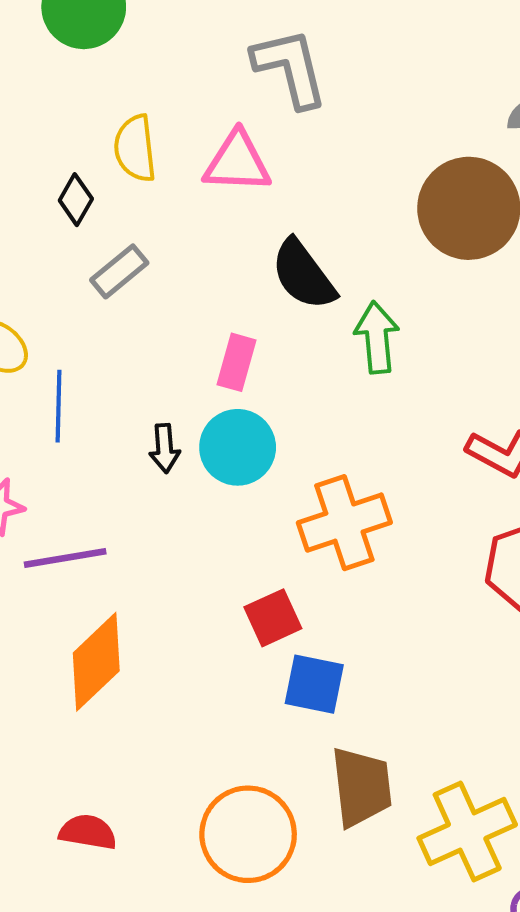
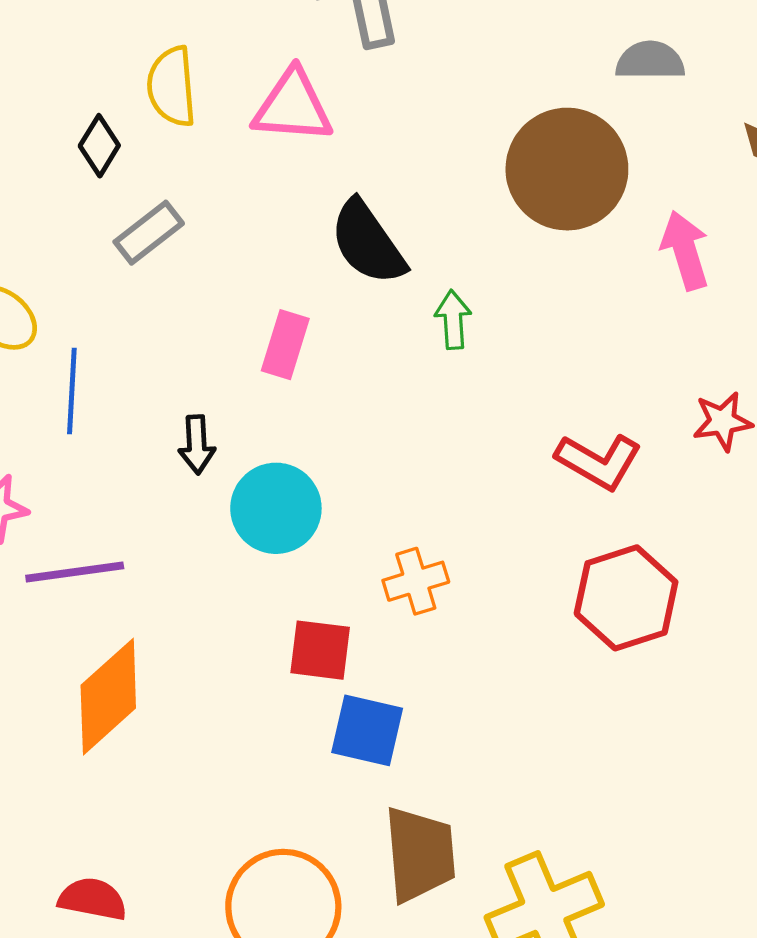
green arrow: (377, 337) -> (453, 320), size x0.7
cyan circle: (238, 447) -> (276, 508), moved
orange cross: (344, 523) -> (416, 581), moved, size x0.6
red square: (273, 618) -> (320, 650), turned 30

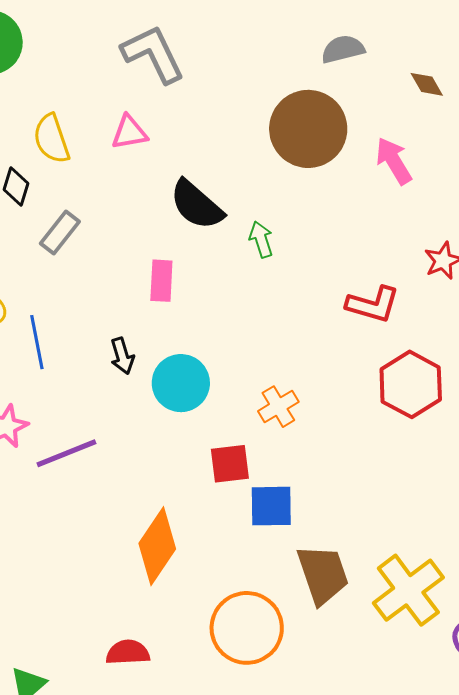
pink triangle: (293, 106) -> (129, 132), size x0.7
orange diamond: (108, 697) -> (157, 546), moved

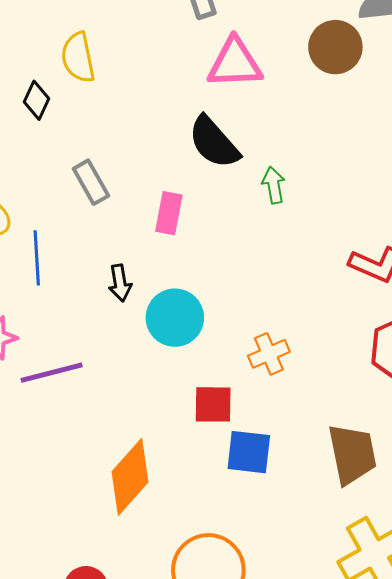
brown circle: (308, 129) -> (335, 47), moved, size x0.7
pink triangle: (129, 132) -> (235, 63), moved, size x1.5
gray rectangle: (60, 232) -> (91, 182), moved, turned -75
brown trapezoid: (323, 574) -> (352, 454), moved

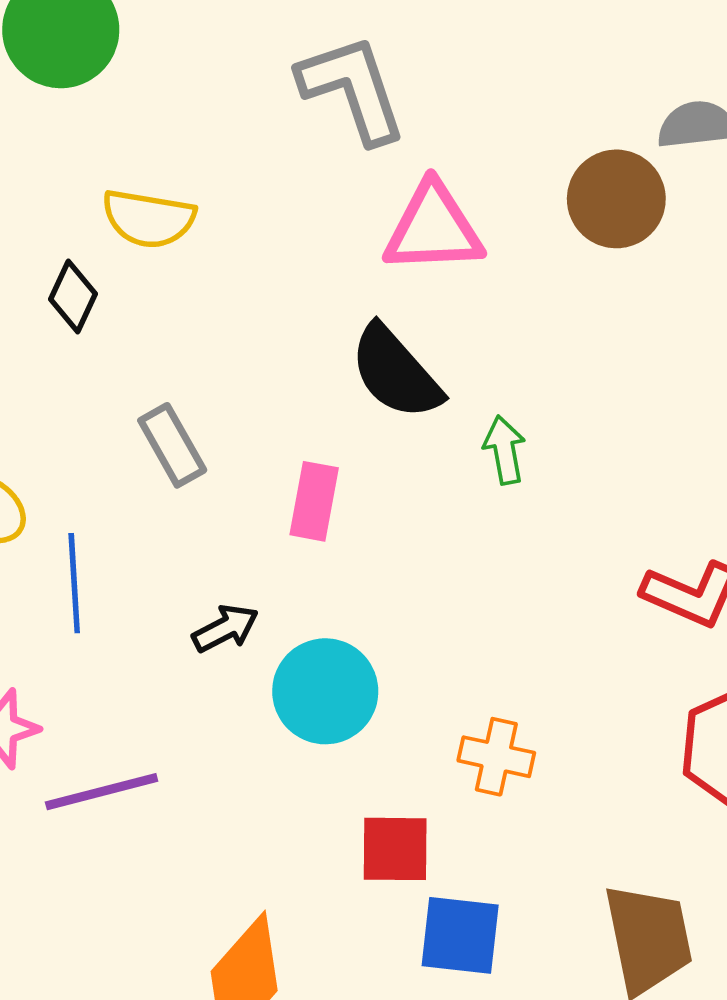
yellow semicircle: (78, 57) -> (149, 219), turned -69
black arrow: (120, 283) -> (225, 628), turned -108
orange cross: (269, 354) -> (496, 757), turned 36

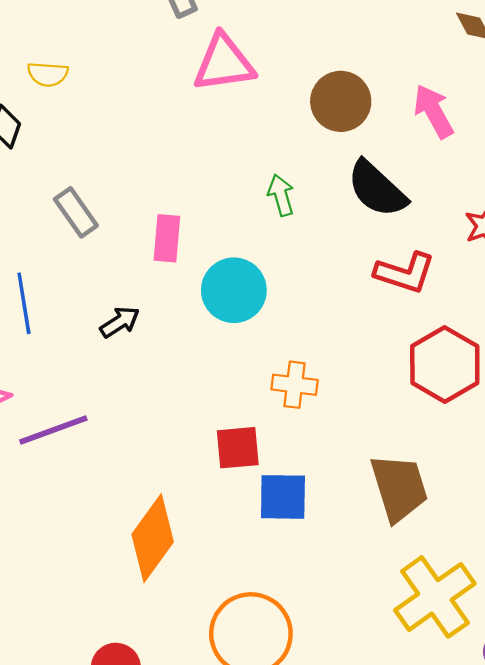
brown circle: (616, 199) -> (341, 101), moved
yellow semicircle: (149, 219) -> (48, 74), size x0.7
black semicircle: (396, 372) -> (377, 189), moved
cyan circle: (325, 691) -> (234, 290), moved

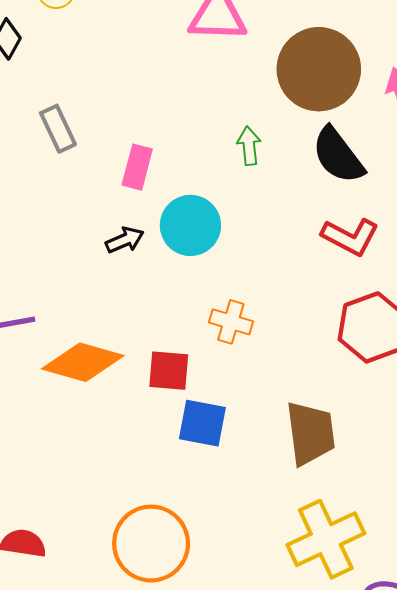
brown circle: (341, 101) -> (319, 69), size x1.5
black arrow: (120, 322) -> (125, 240), moved
orange diamond: (153, 538) -> (83, 362), moved, turned 60

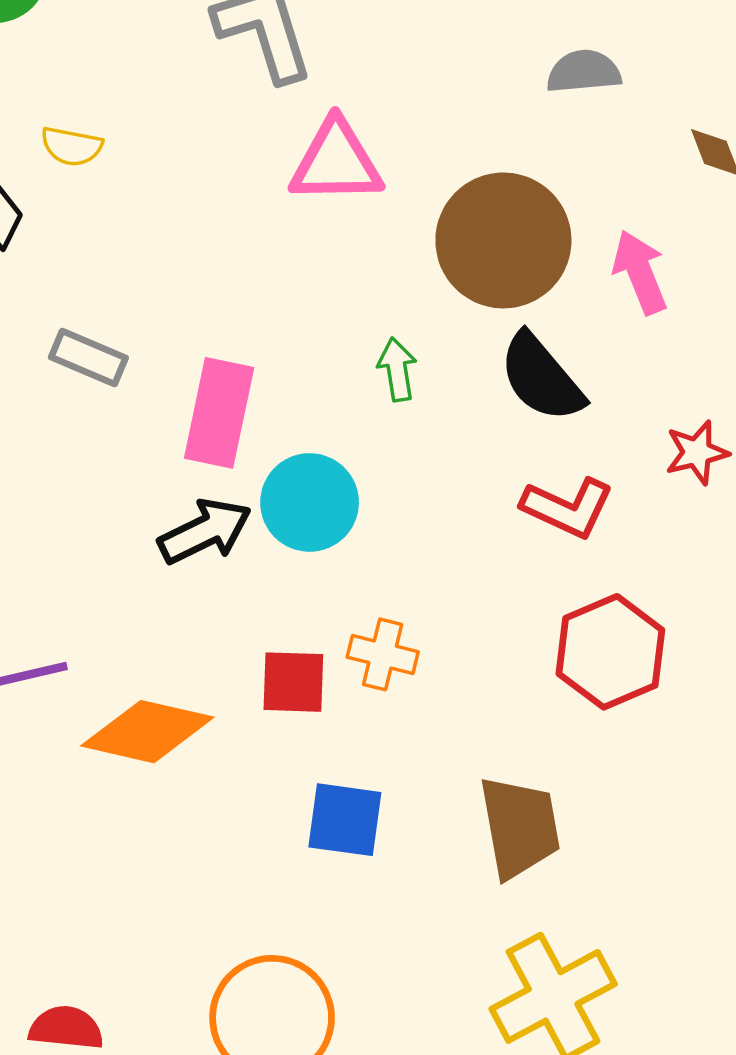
gray rectangle: (58, 129) -> (88, 358), turned -39
pink rectangle: (137, 167) -> (219, 413), size x1.5
black arrow: (125, 240) -> (205, 531), size x1.5
red square: (169, 371) -> (293, 682), moved

